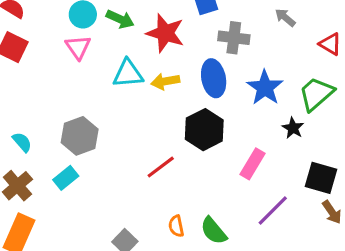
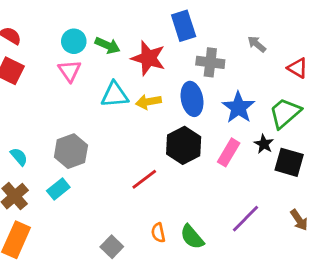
pink rectangle: (252, 164) -> (229, 152), moved
black square: (321, 178) -> (289, 162), moved

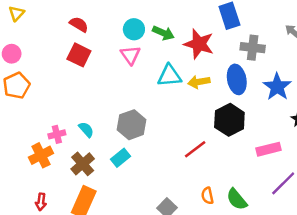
pink rectangle: (229, 152) -> (269, 149), moved, turned 45

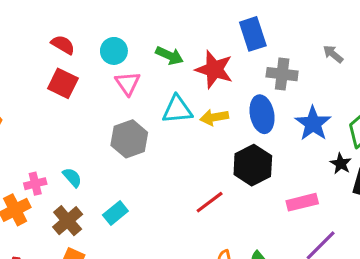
cyan circle: (134, 29) -> (114, 51), moved
gray hexagon: (132, 125) -> (129, 139), moved

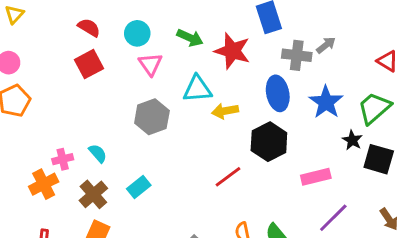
gray arrow: (333, 54) -> (326, 45), moved, turned 102
red square: (63, 83) -> (89, 64), turned 36
yellow arrow: (214, 117) -> (225, 111), moved

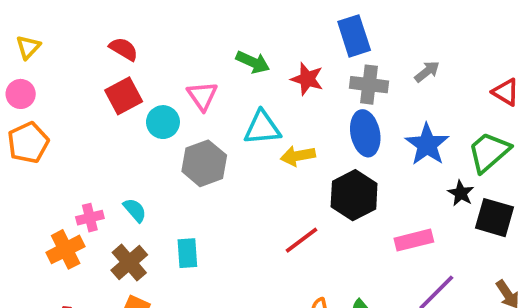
yellow triangle: (14, 14) -> (28, 47), moved
cyan circle: (137, 33) -> (163, 122), moved
red star: (232, 51) -> (307, 79), size x0.7
gray cross: (297, 55) -> (369, 85), moved
cyan rectangle: (139, 187) -> (187, 253), turned -55

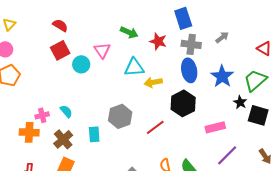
gray hexagon: (204, 163) -> (120, 116), moved
orange cross: (66, 249) -> (29, 132), turned 30

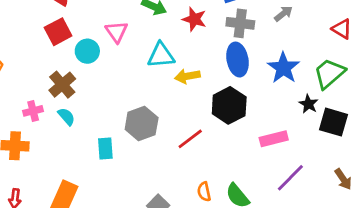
pink cross: (42, 115) -> (33, 111), moved
brown cross: (63, 139) -> (62, 85), moved

